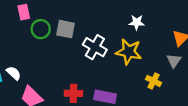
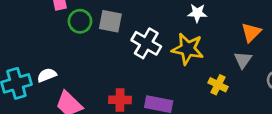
white semicircle: (14, 73) -> (47, 75), turned -63

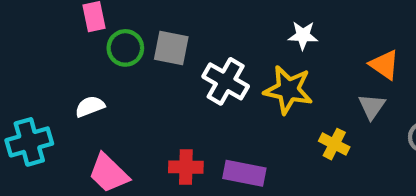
orange triangle: (251, 32) -> (384, 65), turned -40
white semicircle: (47, 75) -> (90, 106), moved

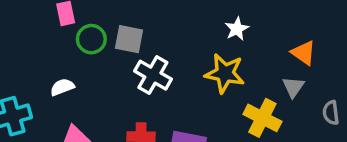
white star: (303, 35) -> (237, 29), turned -30
white cross: (226, 81) -> (153, 75), moved
yellow cross: (334, 144) -> (262, 118), size x1.5

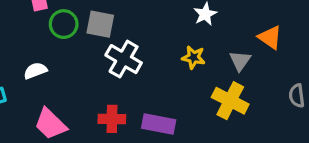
yellow star: (225, 73) -> (194, 57), size x0.6
gray triangle: (293, 87) -> (240, 61), moved

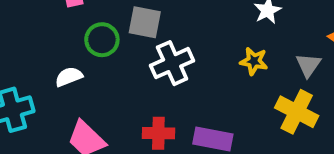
green circle: (64, 24) -> (102, 40), moved
white cross: (124, 59) -> (172, 63), turned 36

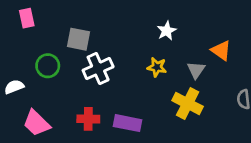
green circle: (102, 40) -> (48, 66), moved
white semicircle: (69, 77) -> (14, 87), moved

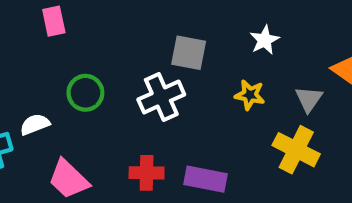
gray square: (78, 39) -> (189, 53), moved

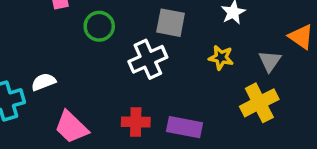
green circle: (85, 93) -> (99, 26), moved
yellow cross: (296, 150) -> (259, 103), turned 36

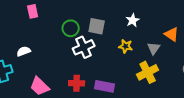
green circle: (99, 26) -> (71, 28), moved
white semicircle: (44, 82) -> (24, 51), moved

